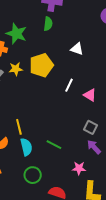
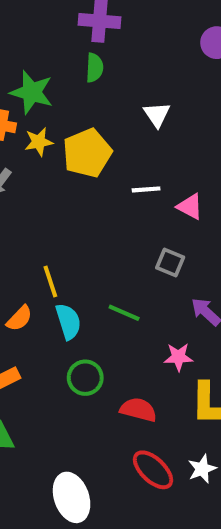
white triangle: (77, 49) -> (157, 114), turned 40
yellow star: (16, 69) -> (39, 142), moved
white line: (69, 85) -> (146, 189), turned 64
gray square: (91, 127) -> (170, 262), moved

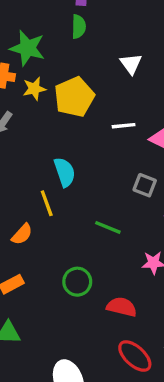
cyan semicircle: (68, 321) -> (65, 172), moved

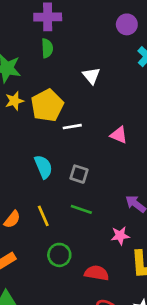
white line: (124, 126) -> (72, 127), moved
gray square: (145, 185) -> (79, 174), moved
yellow line: (47, 203) -> (43, 216), moved

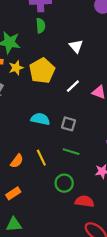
white line: (72, 127) -> (73, 86), moved, turned -32
cyan semicircle: (43, 167) -> (40, 119), turned -54
green circle: (59, 255) -> (64, 183), moved

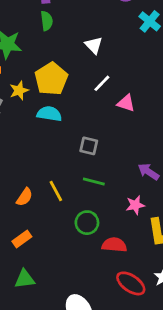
yellow star: (16, 68) -> (19, 90), moved
white line: (73, 86) -> (102, 83), moved
cyan semicircle: (40, 119) -> (49, 114), moved

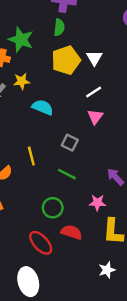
yellow pentagon: (51, 79) -> (66, 60), moved
pink triangle: (126, 103) -> (95, 117), moved, turned 35
yellow line: (56, 191) -> (31, 156), moved
red ellipse: (131, 283) -> (41, 243), moved

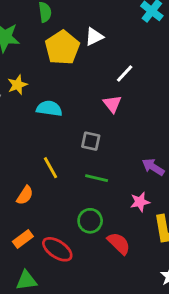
white triangle: (94, 58) -> (94, 37), turned 49
white line: (94, 92) -> (125, 73), moved
red semicircle: (71, 232) -> (119, 243), turned 40
red ellipse: (41, 243) -> (57, 249), moved

